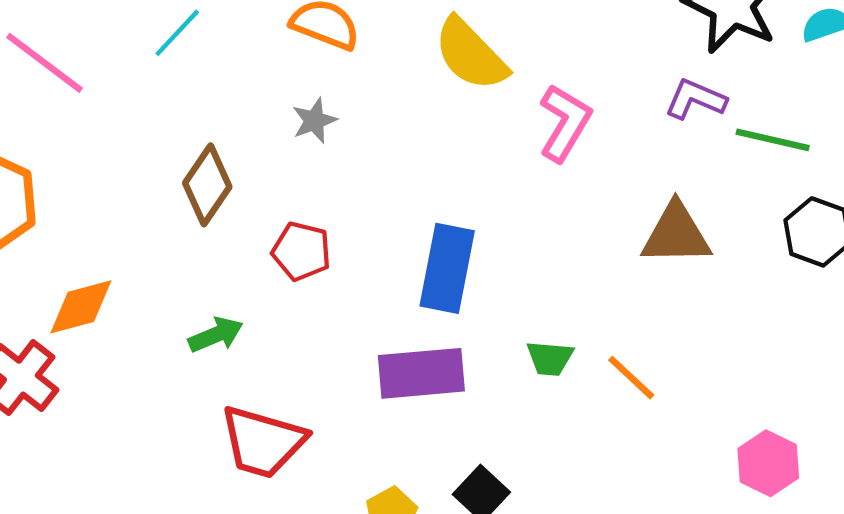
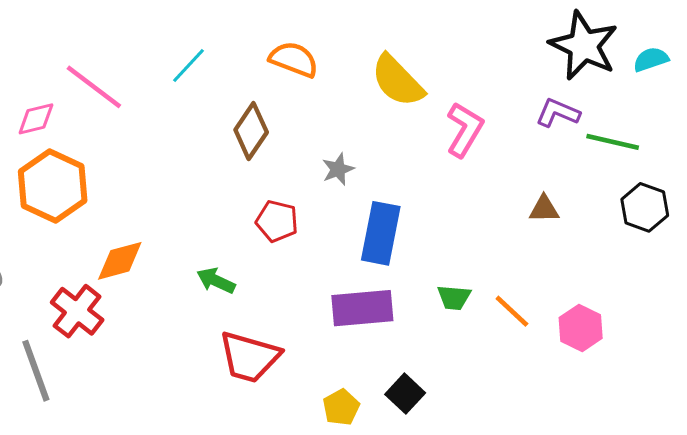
gray star: (314, 121) -> (338, 169), moved
brown diamond: (207, 185) -> (251, 131), moved
brown triangle: (676, 234) -> (544, 209), size x0.6
green arrow: (216, 335) -> (216, 281), turned -132
pink hexagon: (768, 463) -> (581, 328), moved

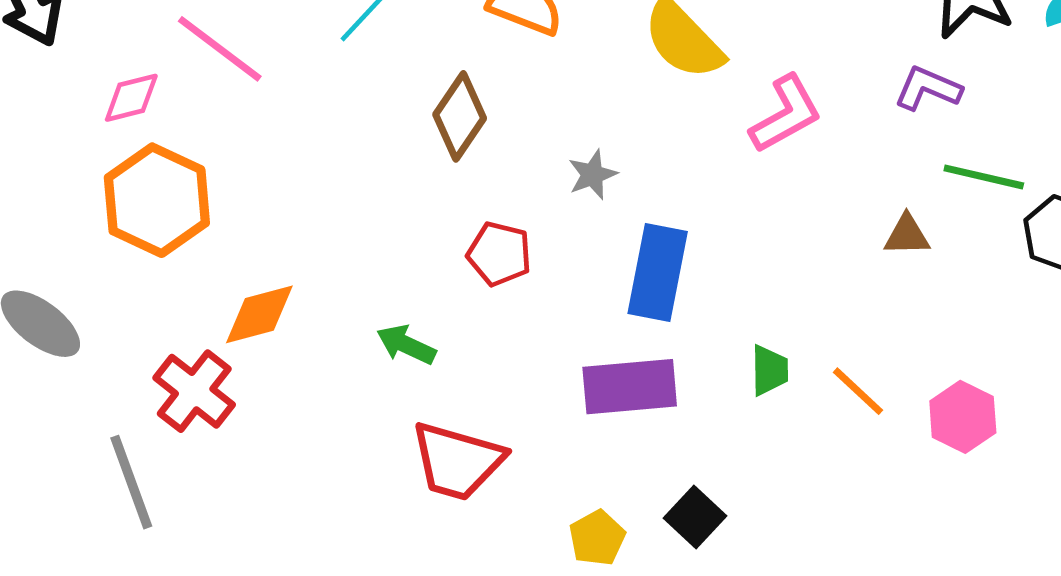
pink L-shape: (465, 130) -> (786, 114), turned 30
green line: (613, 142) -> (984, 177), moved
green trapezoid: (454, 297) -> (769, 370), turned -96

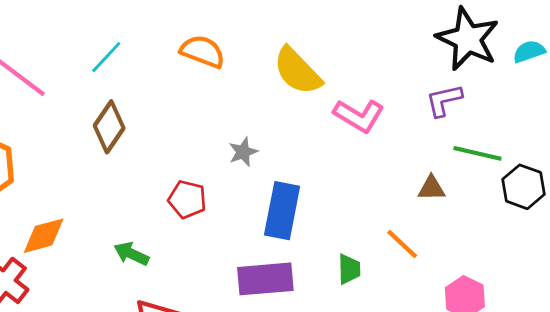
purple L-shape: (928, 88) -> (444, 100), turned -36
pink L-shape: (786, 114) -> (359, 116), turned 60
brown diamond: (460, 116) -> (109, 127), moved
orange line: (858, 391) -> (402, 244), moved

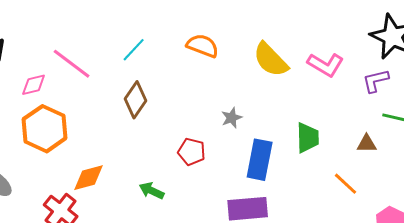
pink L-shape: (359, 116) -> (326, 65), moved
green trapezoid: (349, 269) -> (308, 138), moved, size x1.4

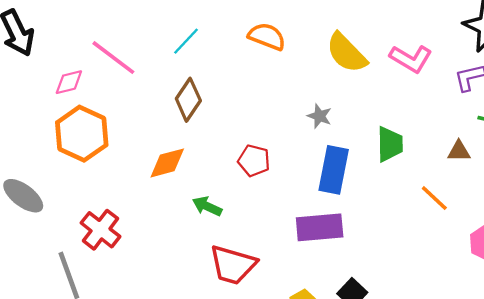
gray star: (232, 118) -> (320, 116), moved, turned -30
orange diamond: (89, 178) -> (167, 163), moved

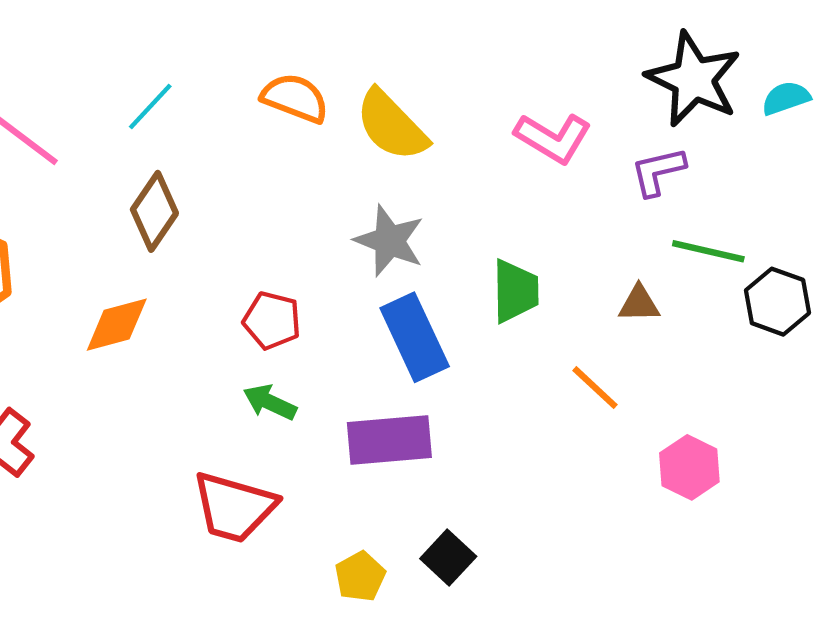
yellow semicircle: (346, 53) -> (392, 125), moved
gray star: (320, 116) -> (389, 241), size x1.6
blue rectangle: (334, 170) -> (415, 337), turned -36
green arrow: (207, 206) -> (270, 402), moved

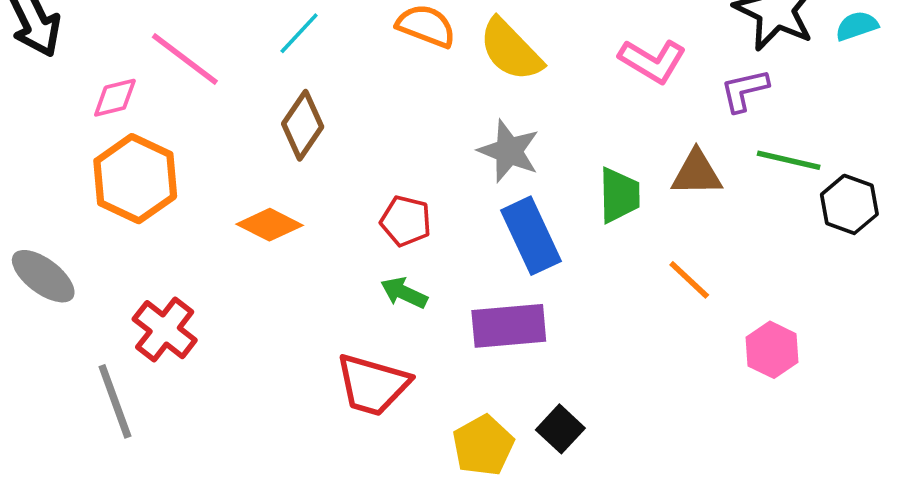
brown triangle: (639, 304) -> (697, 173), moved, size x1.4
orange diamond: (117, 325) -> (270, 225), turned 42
yellow pentagon: (360, 576) -> (483, 446), size x1.4

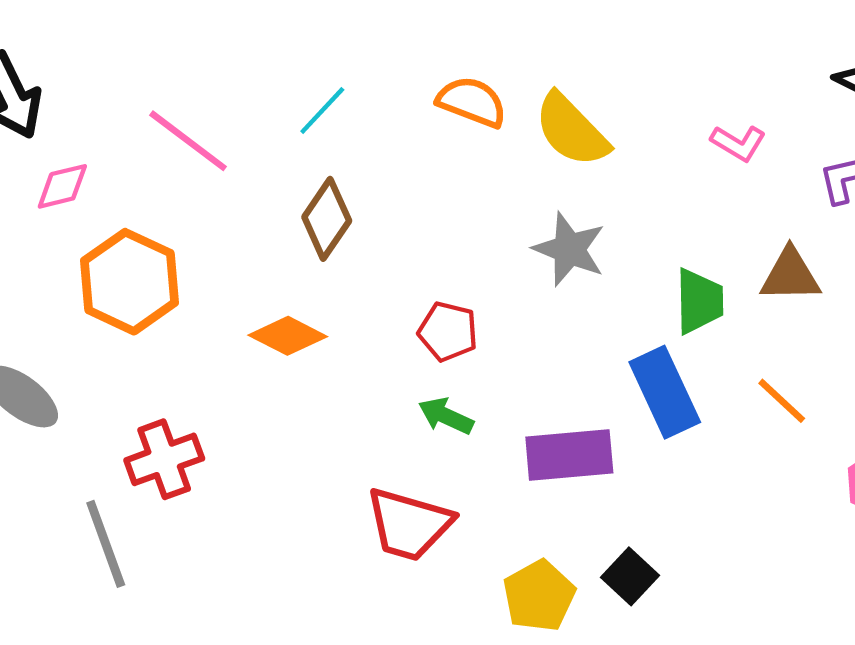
pink L-shape: (652, 61) -> (738, 143), size x0.7
pink diamond: (115, 98) -> (62, 186), moved
blue rectangle: (531, 236) -> (665, 392), moved
red cross: (165, 330) -> (164, 459), turned 32

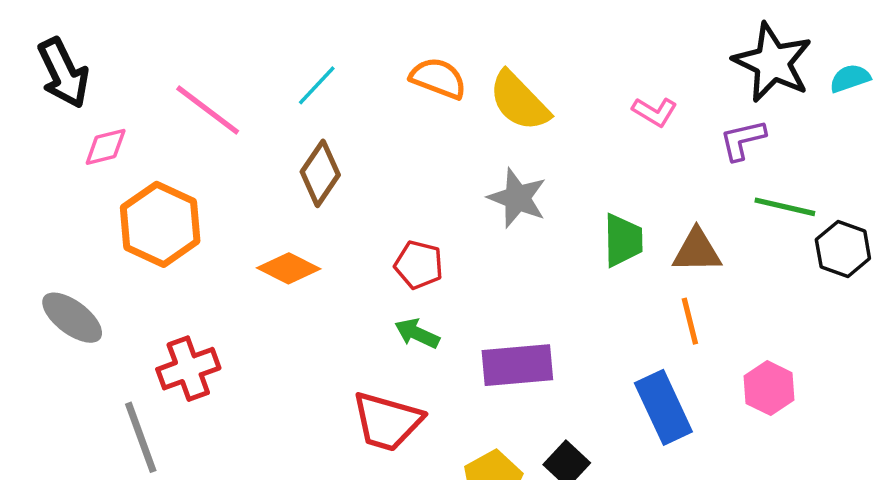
brown triangle: (790, 275) -> (697, 251), moved
blue rectangle: (665, 392) -> (663, 407), moved
orange line: (782, 401) -> (690, 321), turned 33

